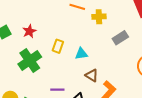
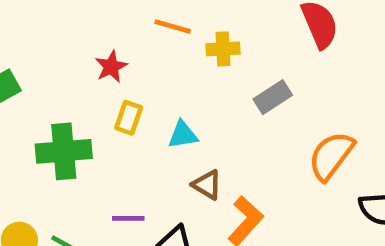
red star: (29, 31) -> (111, 67), moved
green cross: (30, 61) -> (64, 151), turned 30

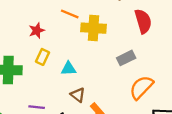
yellow cross: (223, 49) -> (93, 28), size x1.5
gray rectangle: (273, 97) -> (126, 58), moved

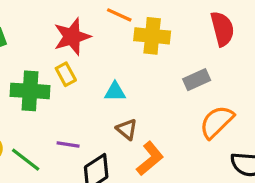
red star: (37, 31) -> (72, 37), size x1.6
yellow rectangle: (43, 57) -> (66, 74), moved, turned -56

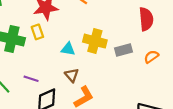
yellow cross: (152, 36) -> (95, 41), moved
orange semicircle: (217, 122) -> (151, 57), moved, size x0.6

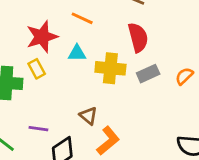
red semicircle: (146, 19) -> (138, 37), moved
cyan triangle: (68, 49) -> (77, 53), moved

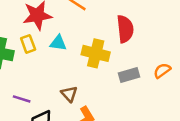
cyan triangle: (77, 53) -> (58, 43), moved
gray rectangle: (148, 74) -> (129, 75), moved

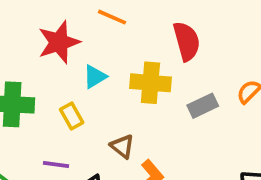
cyan triangle: (58, 43) -> (95, 77), turned -30
yellow rectangle: (28, 44) -> (72, 116), moved

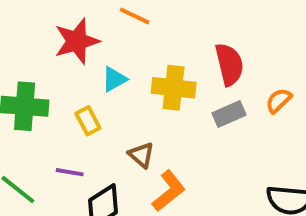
red semicircle: (187, 41) -> (229, 64), moved

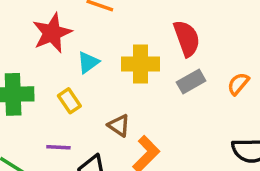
orange semicircle: (279, 101) -> (238, 84), moved

